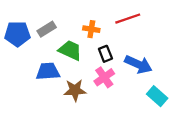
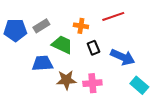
pink cross: (104, 77) -> (92, 83), moved, turned 30

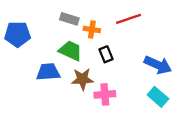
gray rectangle: (41, 26) -> (69, 19), moved, turned 49
blue arrow: (123, 57) -> (158, 65), moved
brown star: (66, 80) -> (82, 79), moved

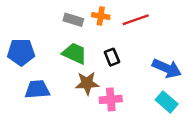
orange cross: (92, 30) -> (101, 16), moved
blue pentagon: (17, 34) -> (21, 52), moved
blue trapezoid: (48, 72) -> (37, 89), moved

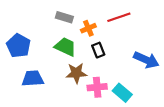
orange cross: (101, 16) -> (88, 28), moved, turned -32
blue pentagon: (21, 52) -> (18, 46), turned 30
cyan rectangle: (167, 102) -> (122, 93), moved

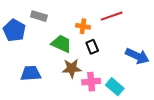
gray rectangle: (64, 17) -> (39, 16), moved
orange cross: (88, 28) -> (83, 26), turned 32
blue pentagon: (18, 46) -> (14, 30), moved

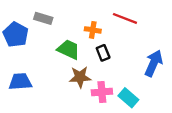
red line: (112, 16) -> (125, 18), turned 40
blue arrow: (137, 56) -> (154, 63), turned -90
blue trapezoid: (31, 73) -> (20, 82), moved

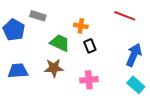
red line: (125, 18) -> (125, 16), moved
brown star: (80, 77) -> (54, 68), moved
cyan rectangle: (128, 98) -> (136, 85), moved

